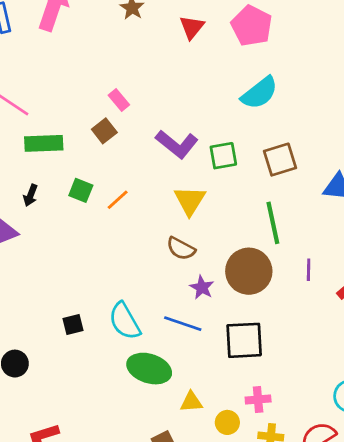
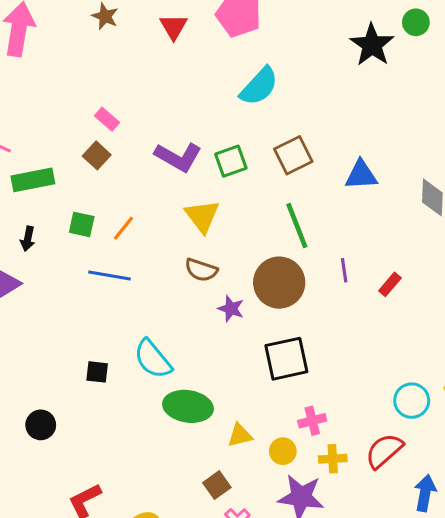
black square: (73, 324) -> (97, 372), turned 30
blue line: (183, 324) -> (110, 276), moved

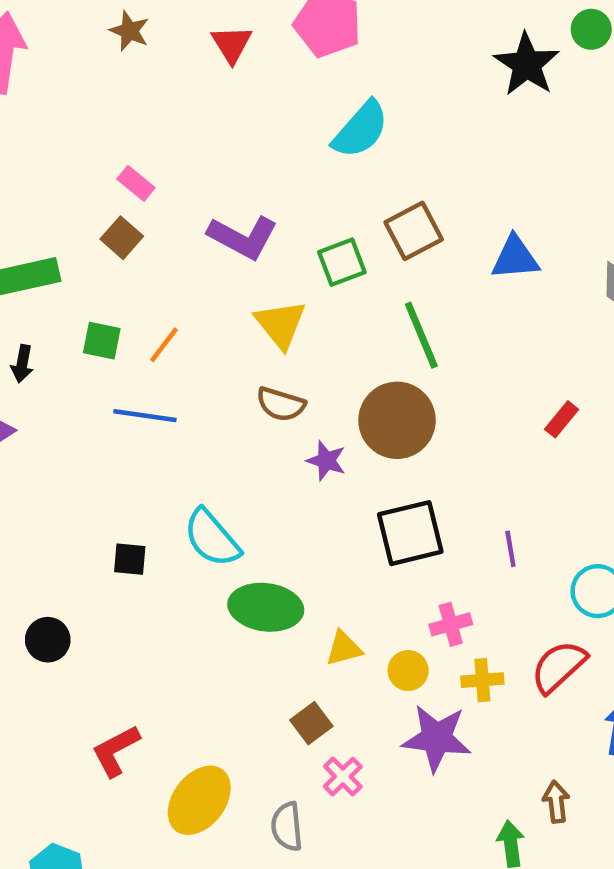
green square: (231, 161) -> (342, 262), moved
purple line: (344, 270) -> (510, 549), moved

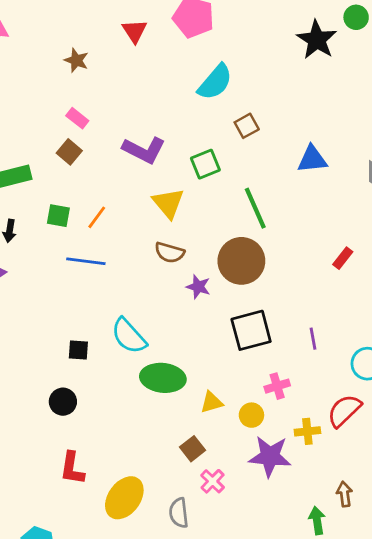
brown star: (129, 31) -> (76, 60), moved
brown square: (414, 231) -> (247, 126), moved, size x0.7
black circle: (48, 640) -> (63, 402), moved
yellow cross: (482, 680) -> (307, 431), moved
red L-shape: (116, 751) -> (72, 468), turned -52

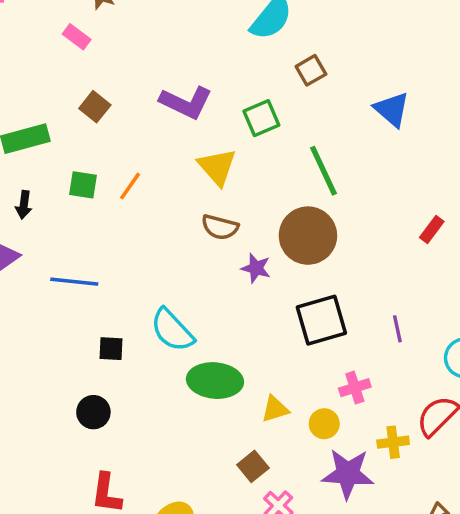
pink rectangle: (77, 118) -> (77, 37), moved
blue triangle: (312, 159) -> (392, 109), turned 48
blue line: (86, 261) -> (74, 282), moved

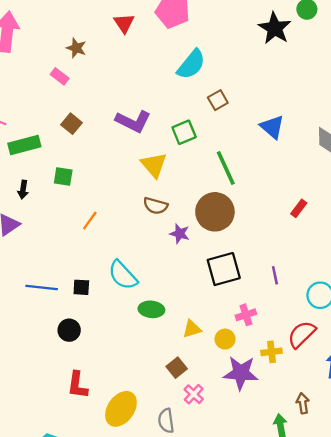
orange line: (130, 186) -> (90, 220), moved
blue line: (74, 282) -> (42, 288), moved
green ellipse: (215, 381) -> (151, 309), size x0.7

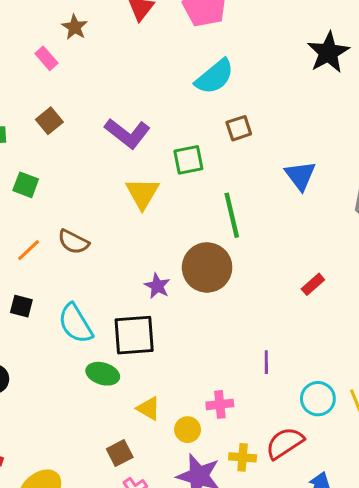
brown semicircle: (155, 206) -> (73, 242), moved
orange line: (90, 220) -> (29, 250), moved
black square: (224, 269) -> (134, 335), moved
black square: (81, 287) -> (21, 306), moved
yellow triangle: (192, 329) -> (149, 408), turned 36

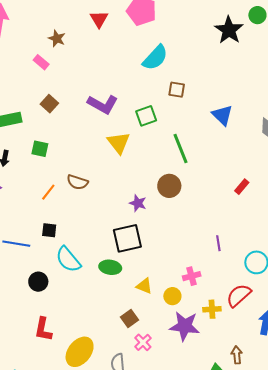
brown square: (239, 128) -> (177, 90), turned 36
brown circle: (207, 267) -> (169, 186), size x0.7
cyan semicircle: (75, 324) -> (68, 259), moved

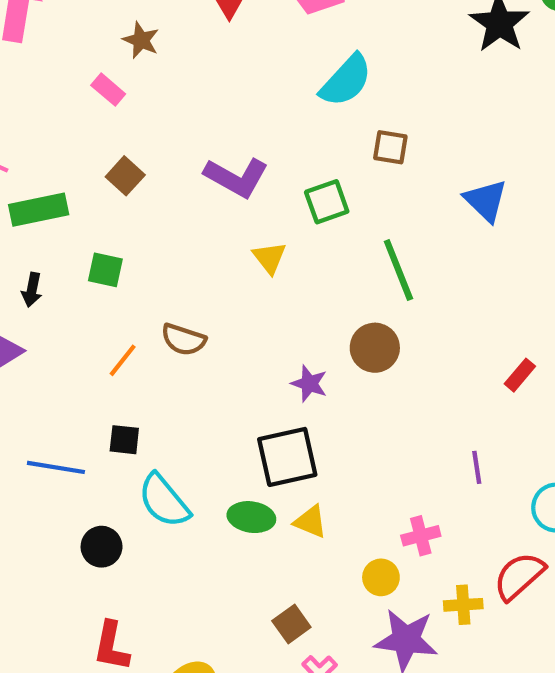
yellow triangle: (119, 143) -> (269, 258), size x0.7
red rectangle: (242, 187) -> (520, 375), moved
yellow triangle: (144, 286) -> (310, 522), moved

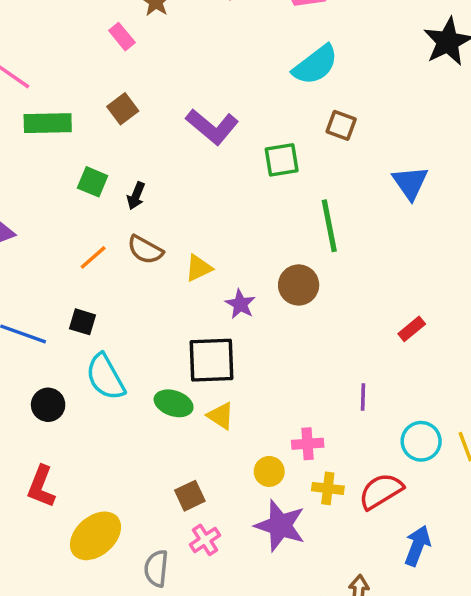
yellow triangle: (269, 258) -> (199, 268), moved, turned 32
black arrow: (32, 290) -> (136, 196), moved
yellow cross: (463, 605) -> (328, 488), moved

